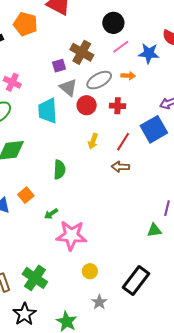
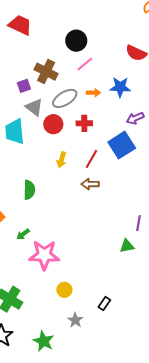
blue star: (149, 53) -> (120, 87), moved
black rectangle: (136, 281) -> (104, 303), moved, size x0.5

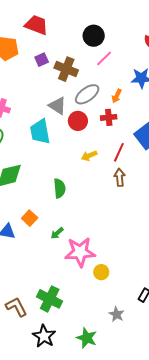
purple square: (24, 86) -> (42, 60), moved
orange arrow: (93, 93) -> (117, 96), moved, turned 120
yellow arrow: (61, 160) -> (89, 156), turned 56
brown arrow: (90, 184) -> (120, 177), turned 90
yellow circle: (64, 290) -> (101, 272), moved

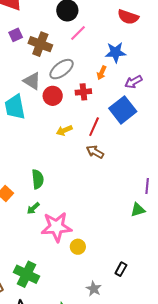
orange arrow: (117, 96) -> (102, 73), moved
brown arrow: (120, 177) -> (95, 152), turned -54
green semicircle: (60, 188) -> (38, 179), moved

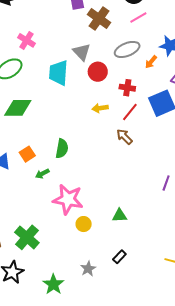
gray ellipse: (62, 69) -> (127, 49), moved
red cross: (83, 92) -> (127, 88), moved
green arrow: (33, 208) -> (42, 174), moved
green triangle: (138, 210) -> (120, 216), moved

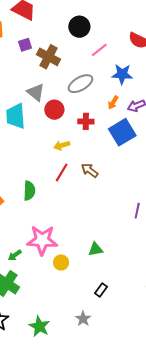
pink line: (138, 17) -> (99, 50), moved
orange arrow: (151, 62) -> (113, 102), moved
red line: (130, 112) -> (62, 172), moved
green arrow: (42, 174) -> (15, 255), moved
gray star: (88, 269) -> (83, 319), moved

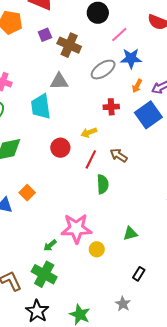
blue star: (122, 74) -> (131, 58), moved
gray triangle: (36, 92) -> (59, 81), turned -36
red circle: (54, 110) -> (60, 148), moved
green semicircle: (29, 191) -> (103, 184), moved

